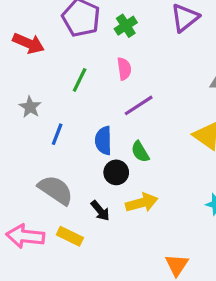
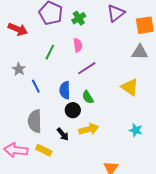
blue line: (57, 134) -> (36, 86), turned -48
gray semicircle: (56, 190) -> (35, 121), turned -125

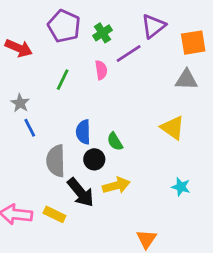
purple line: (87, 68) -> (129, 54), moved
blue line: (36, 86) -> (30, 128), moved
gray semicircle: (35, 121) -> (56, 161), moved
black arrow: (63, 134) -> (81, 192), size x1.6

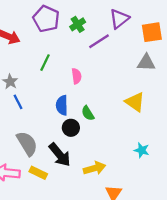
pink semicircle: (101, 70) -> (77, 76), moved
gray semicircle: (56, 161) -> (27, 144), moved, turned 150
yellow arrow: (116, 185) -> (94, 168), moved

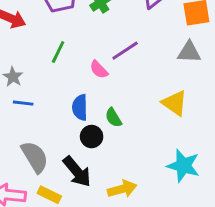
purple line: (99, 41) -> (125, 51), moved
pink semicircle: (77, 76) -> (99, 70), turned 144
blue line: (18, 102) -> (23, 103), turned -56
cyan star: (142, 150) -> (183, 166), size x1.6

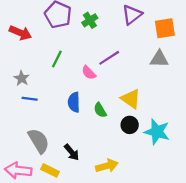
yellow triangle: (175, 103) -> (131, 99), moved
black circle: (92, 137) -> (130, 125), moved
cyan star: (183, 166) -> (157, 132), moved
black arrow: (77, 172) -> (72, 152), size x0.7

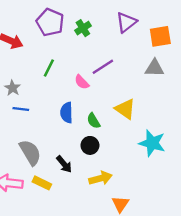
black circle: (130, 125) -> (90, 145), moved

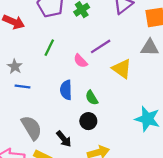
yellow triangle: (125, 109) -> (122, 69), moved

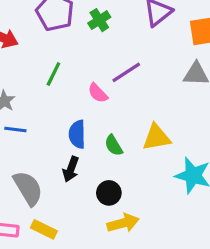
yellow triangle: (122, 69) -> (156, 137), moved, turned -45
black circle: (88, 121) -> (109, 193), moved
black arrow: (64, 139) -> (71, 169), moved, turned 60

